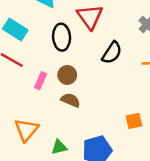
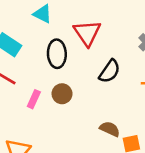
brown semicircle: (71, 100) -> (110, 129), moved

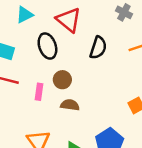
cyan triangle: (43, 14) -> (25, 15), turned -36
brown semicircle: (110, 129) -> (70, 105), moved

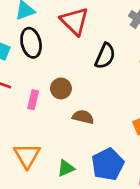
black ellipse: (47, 46) -> (31, 43), moved
brown semicircle: (70, 105) -> (83, 117), moved

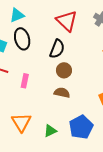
red triangle: (74, 21) -> (67, 21), moved
black semicircle: (105, 56) -> (57, 49), moved
brown circle: (61, 88) -> (64, 70), moved

